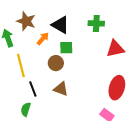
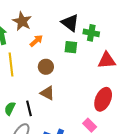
black triangle: (60, 25) -> (70, 23), moved
green square: (66, 48) -> (71, 47), moved
black line: (33, 89) -> (29, 108), moved

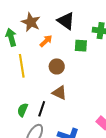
black triangle: (70, 23) -> (66, 21), moved
black line: (29, 108) -> (42, 109), turned 35

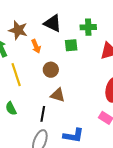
orange arrow: (46, 41) -> (36, 46), turned 120
green semicircle: (23, 110) -> (11, 108), moved, turned -40

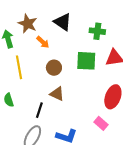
green square: (71, 45) -> (86, 61), moved, size x1.5
orange arrow: (36, 46) -> (43, 42), turned -32

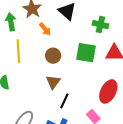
brown triangle: (57, 94) -> (53, 82), turned 35
black line: (39, 110) -> (64, 101), moved

